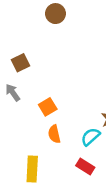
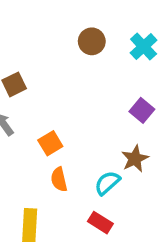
brown circle: (56, 14) -> (92, 41), moved

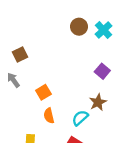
brown circle: (92, 41) -> (79, 27), moved

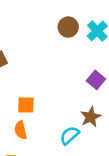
orange square: (43, 92) -> (26, 105), turned 32
orange semicircle: (49, 116) -> (21, 130), moved

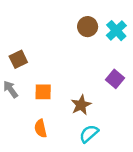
orange square: (26, 105) -> (43, 92), moved
brown star: (91, 117) -> (81, 105), moved

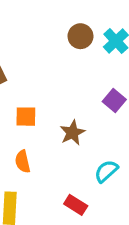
cyan semicircle: (89, 134) -> (106, 171), moved

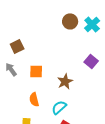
cyan semicircle: (106, 171) -> (59, 107), moved

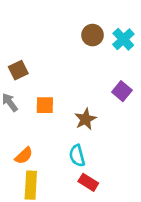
orange semicircle: (34, 99) -> (24, 156), moved, turned -120
cyan semicircle: (59, 107) -> (77, 156), turned -63

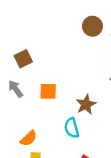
cyan semicircle: (77, 156) -> (72, 128), moved

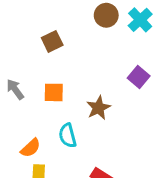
brown square: (23, 59) -> (52, 41), moved
cyan semicircle: (72, 128) -> (68, 136), moved

